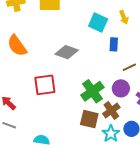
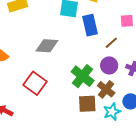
blue rectangle: (114, 44) -> (90, 25), size x1.5
red square: (45, 85) -> (35, 83), turned -30
cyan star: (111, 134) -> (112, 112), turned 30

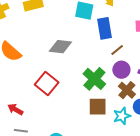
brown line: (111, 43) -> (117, 50), moved
brown cross: (106, 89) -> (127, 90), moved

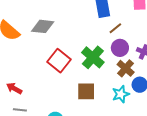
gray diamond: (60, 47) -> (43, 26), moved
red square: (47, 84) -> (59, 61), moved
brown square: (98, 107) -> (86, 91), moved

